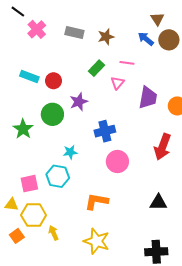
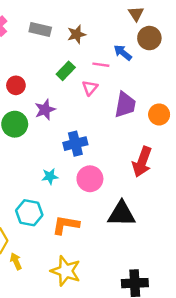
blue arrow: (146, 39) -> (123, 53), moved
cyan star: (70, 152) -> (50, 176), moved
cyan hexagon: (58, 176) -> (29, 213), moved
black triangle: (158, 202) -> (121, 214), moved, size x1.4

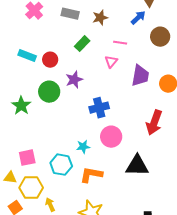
brown circle: (149, 38) -> (160, 37), moved
blue arrow: (123, 53) -> (138, 18), moved, turned 98
green rectangle: (66, 71) -> (82, 44), moved
cyan star: (50, 176) -> (83, 147), moved

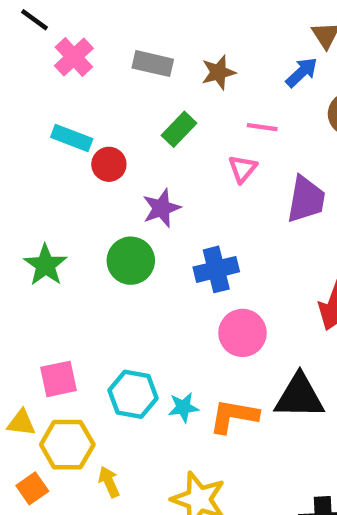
cyan rectangle: (27, 56) -> (72, 138), moved
green circle: (49, 92) -> (131, 261), moved
cyan star: (83, 147) -> (183, 407), moved
orange L-shape: (91, 175) -> (234, 416), moved

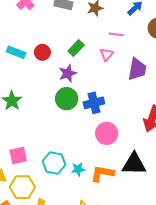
green rectangle: (179, 129) -> (76, 48), moved
cyan rectangle: (72, 138) -> (16, 52), moved
green circle: (131, 261) -> (67, 99), moved

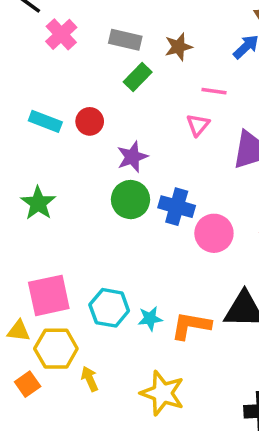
green rectangle: (76, 48) -> (138, 77), moved
blue cross: (94, 103) -> (177, 207), turned 30
pink circle: (107, 133) -> (214, 233), moved
pink square: (18, 156) -> (49, 295), size x1.4

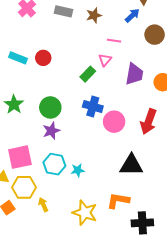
green rectangle: (138, 77) -> (88, 74), moved
purple star: (132, 157) -> (51, 131), moved
green circle: (131, 200) -> (50, 107), moved
orange L-shape: (191, 326) -> (118, 201), moved

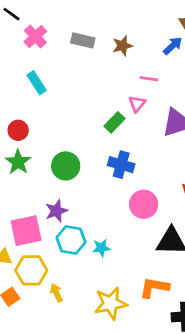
cyan rectangle: (18, 58) -> (37, 83), moved, turned 36
red circle: (43, 58) -> (18, 130), moved
pink circle: (114, 122) -> (144, 204), moved
purple star: (51, 131) -> (56, 211), moved
yellow star: (85, 213) -> (111, 303), turned -30

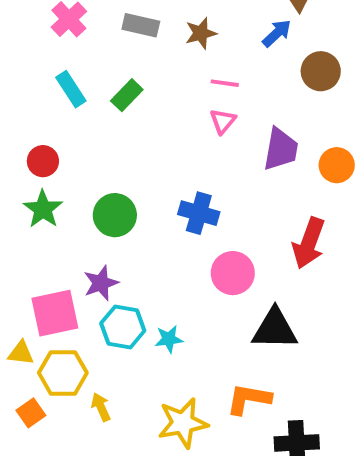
pink line: (149, 79) -> (225, 83), moved
green rectangle: (115, 122) -> (127, 95), moved

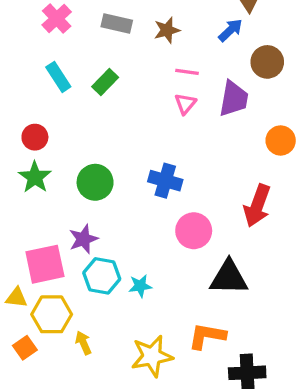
purple trapezoid: (281, 149) -> (234, 99), moved

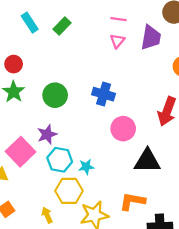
pink square: (45, 264) -> (20, 152), turned -32
yellow hexagon: (52, 314) -> (69, 191), moved
yellow arrow: (83, 343) -> (47, 215), moved

